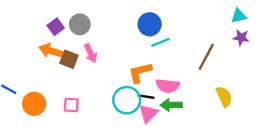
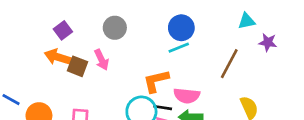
cyan triangle: (239, 16) -> (247, 21), moved
gray circle: (80, 24) -> (115, 28), moved
blue circle: (150, 24) -> (181, 28), moved

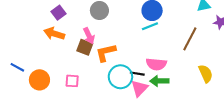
brown square: (78, 66) -> (85, 47), moved
orange L-shape: (156, 81) -> (106, 53), moved

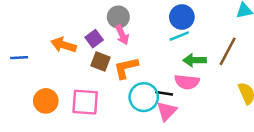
purple square: (58, 13) -> (94, 39), moved
pink arrow: (89, 36) -> (122, 35), moved
blue line: (17, 67) -> (19, 58), moved, turned -32
pink square: (72, 81) -> (85, 102), size x1.6
green arrow: (159, 81) -> (195, 60), moved

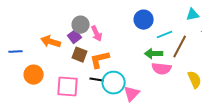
gray circle: (118, 17) -> (81, 25), moved
cyan line: (179, 36) -> (165, 35), moved
pink semicircle: (187, 82) -> (162, 69), moved
black line: (164, 93) -> (97, 80), moved
orange circle: (46, 101) -> (34, 75), moved

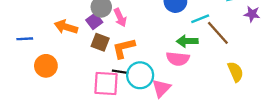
brown line: (180, 47) -> (218, 33), turned -70
pink semicircle: (162, 69) -> (178, 59), moved
pink square: (68, 87) -> (106, 84), moved

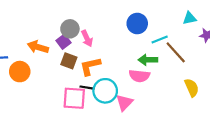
orange circle: (46, 66) -> (20, 72), moved

